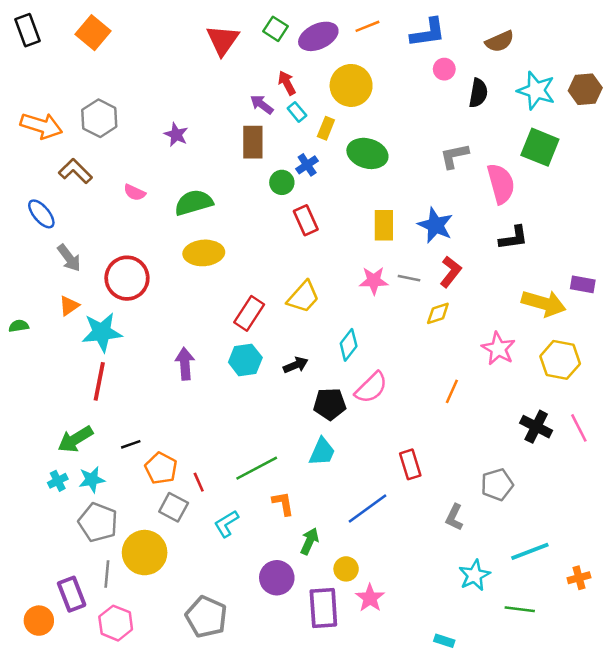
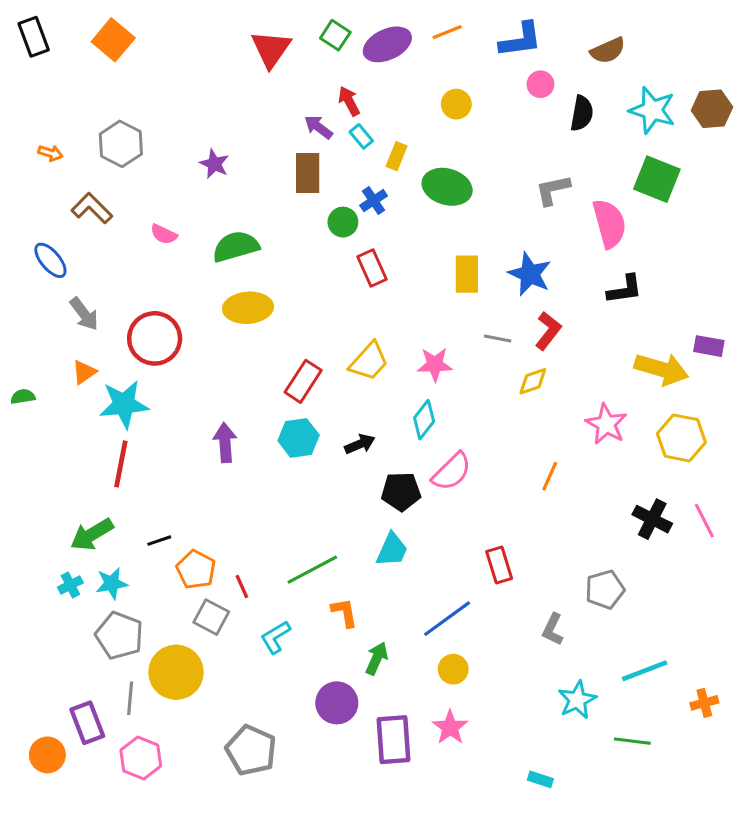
yellow circle: (351, 85) -> (456, 104), moved, size x0.6
orange arrow: (41, 126) -> (50, 153), size x0.5
pink star: (374, 281) -> (435, 364), moved
yellow circle: (346, 569) -> (453, 669), moved

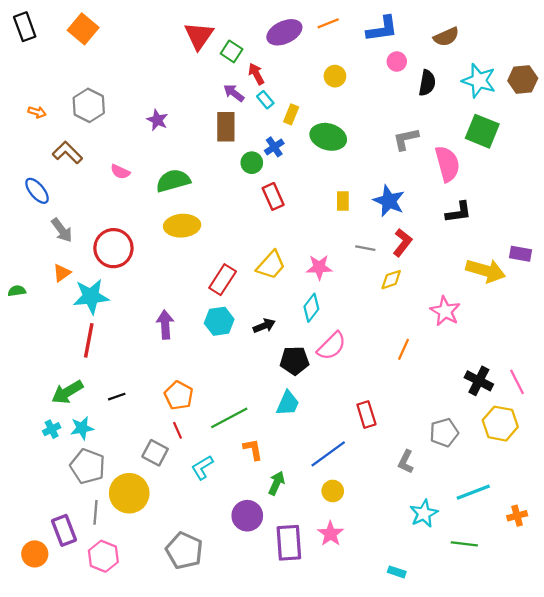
green square: (335, 35) -> (232, 51), moved
yellow rectangle: (467, 274) -> (343, 201), size x0.7
yellow hexagon: (681, 438) -> (500, 424), moved
orange pentagon: (196, 570) -> (179, 395), moved

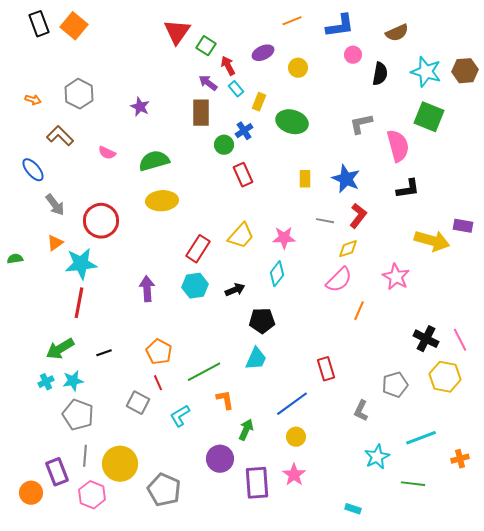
black rectangle: (25, 27) -> (39, 24), moved
purple ellipse: (284, 32) -> (263, 53), moved, size x0.7
pink semicircle: (332, 346) -> (339, 280), moved
yellow circle: (129, 493) -> (120, 464), moved

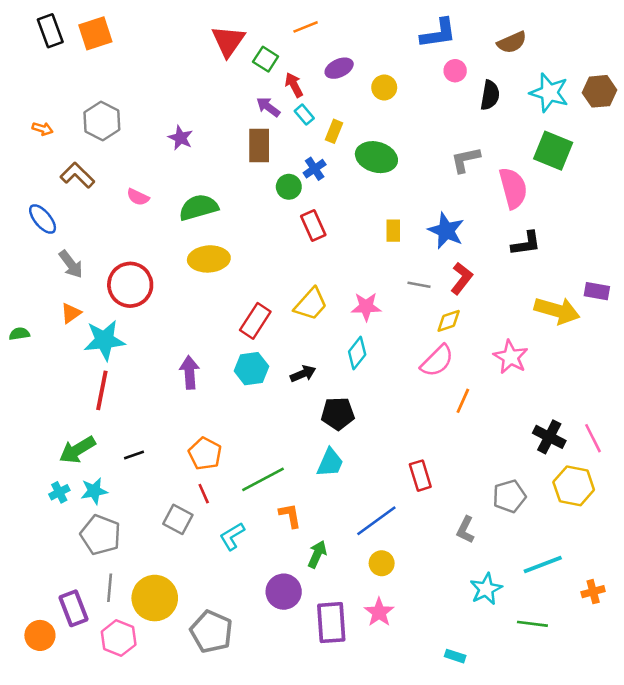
orange line: (292, 21) -> (306, 27), moved
orange square: (74, 26) -> (95, 33), turned 32

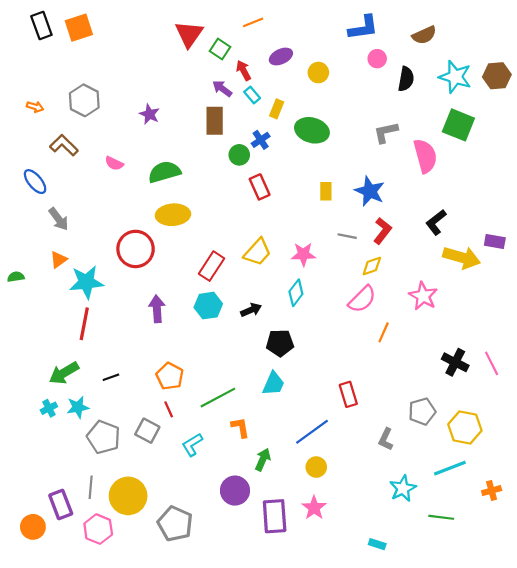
black L-shape: (526, 243) -> (436, 222), moved, turned 150
red circle: (130, 285) -> (136, 249), moved
yellow hexagon: (574, 486) -> (465, 427), moved
gray pentagon: (101, 535) -> (103, 437), moved

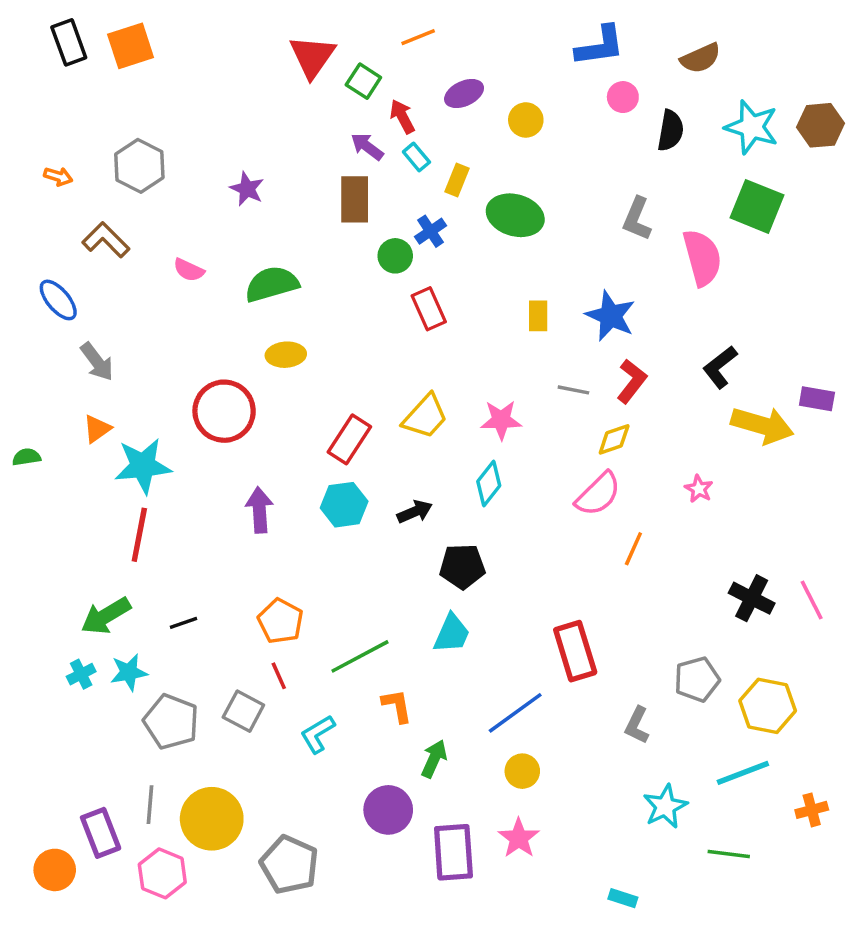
gray L-shape: (386, 132) -> (637, 219), turned -55
yellow ellipse: (173, 215) -> (286, 355), size x0.7
pink star: (423, 296) -> (699, 489), size x0.6
red rectangle: (348, 394) -> (575, 651), size x1.4

